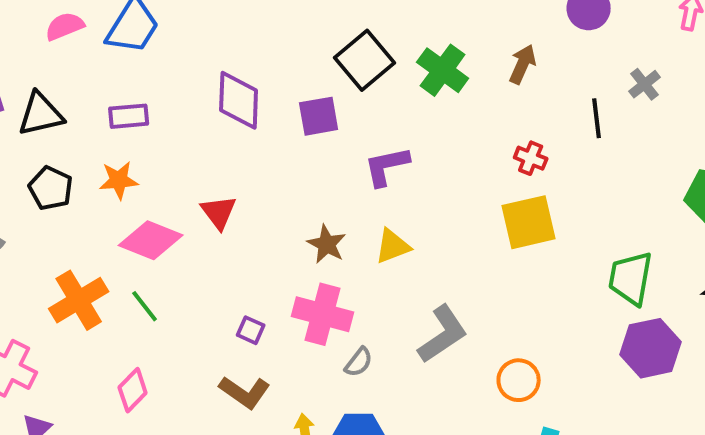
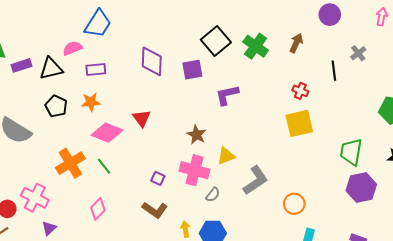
pink semicircle: (65, 26) -> (72, 48), moved
yellow triangle: (393, 246) -> (226, 156), moved

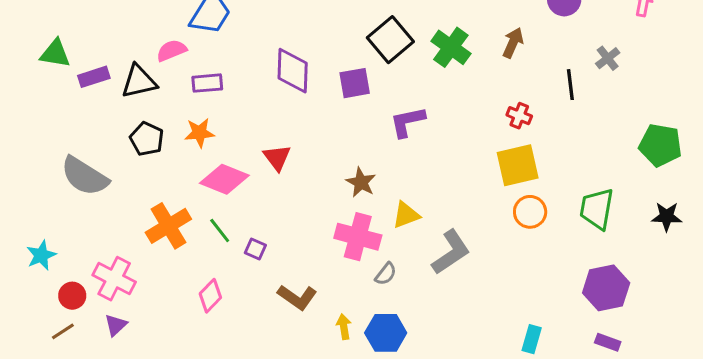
purple square: (158, 178) -> (255, 249), moved
purple hexagon: (361, 188) -> (606, 288), moved
orange circle: (294, 204) -> (530, 212), moved
purple triangle: (49, 228) -> (116, 325), moved

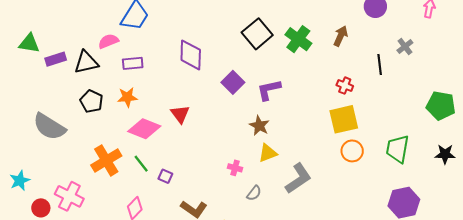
purple square: (355, 83) -> (233, 82), moved, turned -35
brown star: (361, 182) -> (259, 126), moved
pink cross: (358, 237) -> (235, 168), size x0.5

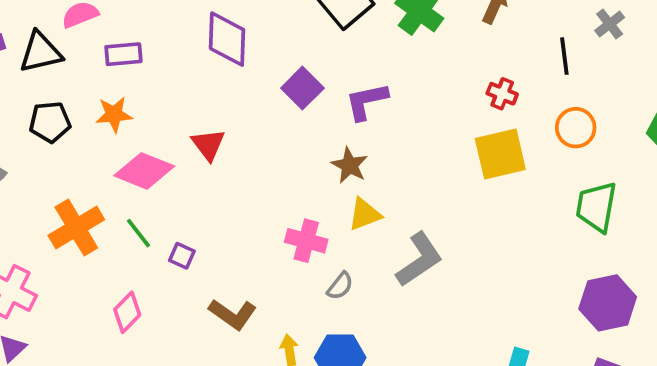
black pentagon: (91, 101) -> (50, 122), turned -30
orange circle: (352, 151) -> (576, 128), moved
pink cross: (235, 168) -> (306, 241), size x1.5

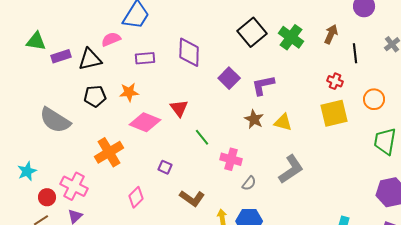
purple rectangle: (123, 54) -> (145, 58), moved
black line: (564, 56) -> (355, 53), moved
yellow triangle: (365, 214) -> (283, 122), moved, turned 36
green line: (139, 233) -> (202, 137), moved

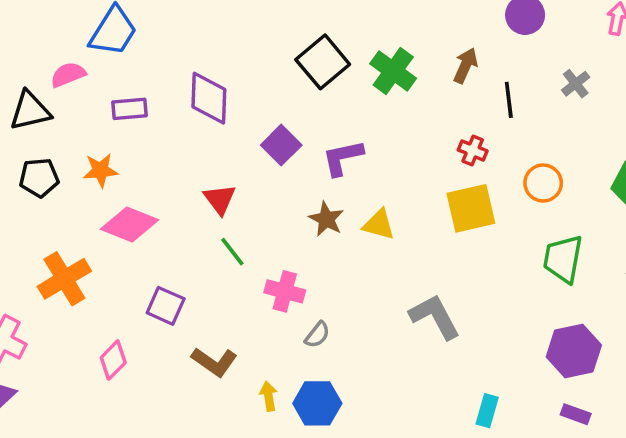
red triangle: (179, 108) -> (220, 199), moved
purple square: (165, 167) -> (166, 306), size x1.5
gray L-shape: (291, 169) -> (435, 317), moved, turned -84

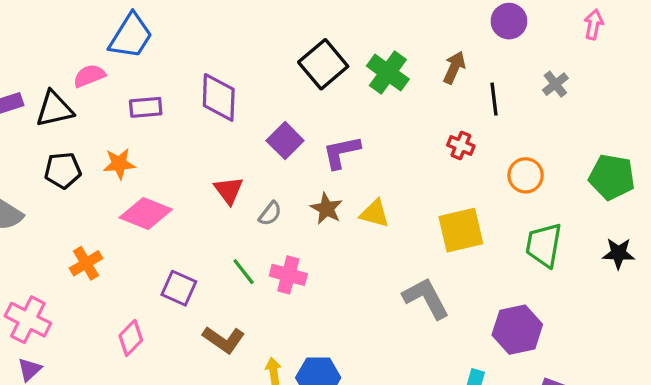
yellow square: (471, 208) -> (461, 230), moved
green line: (232, 252) -> (244, 272), moved
orange cross: (64, 279) -> (86, 263), size x0.7
gray semicircle: (317, 335) -> (270, 214), moved
purple hexagon: (574, 351) -> (517, 330), moved

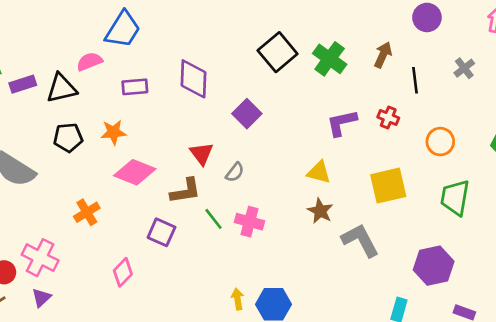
purple L-shape: (341, 152) -> (342, 123), moved
brown star: (327, 209) -> (320, 211), moved
brown L-shape: (224, 340) -> (186, 191), moved, turned -44

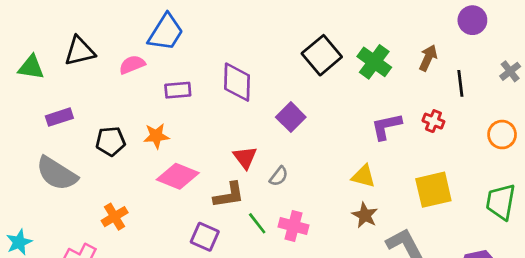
purple rectangle: (23, 84) -> (59, 117), moved
black triangle: (61, 88) -> (80, 51), moved
orange circle: (440, 142) -> (502, 135), moved
orange cross: (87, 212) -> (115, 217), moved

